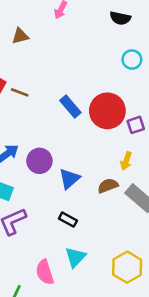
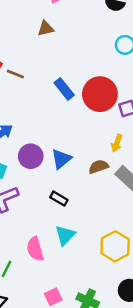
brown triangle: (20, 36) -> (46, 28), moved
purple circle: (39, 161) -> (31, 156), moved

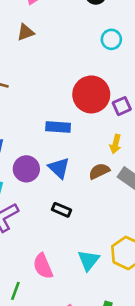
blue rectangle: (64, 89) -> (58, 127), moved, turned -40
blue triangle: (61, 159) -> (59, 168), turned -30
cyan triangle: (65, 235) -> (89, 260), moved

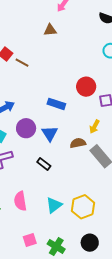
red circle: (91, 94) -> (86, 87), size x0.7

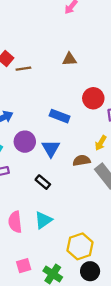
brown triangle: (50, 30) -> (69, 59), moved
brown line: (22, 63) -> (23, 69), turned -40
cyan triangle: (54, 205) -> (43, 220), moved
yellow hexagon: (83, 207) -> (80, 246), moved

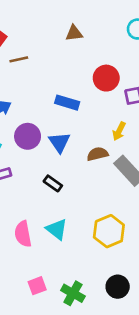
brown line: (23, 69) -> (19, 59), moved
cyan triangle: (43, 220) -> (57, 229), turned -42
yellow hexagon: (80, 246) -> (109, 231), moved

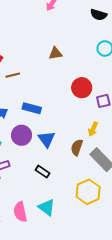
blue rectangle: (67, 103) -> (32, 108), moved
brown semicircle: (98, 154) -> (77, 147), turned -56
yellow hexagon: (109, 231) -> (88, 192), moved

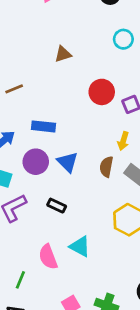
black rectangle: (42, 172) -> (57, 206), moved

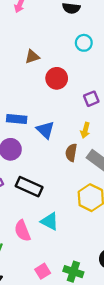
red circle: (102, 92) -> (57, 78), moved
blue triangle: (68, 162) -> (45, 130), moved
black rectangle: (57, 206) -> (29, 187), size x1.6

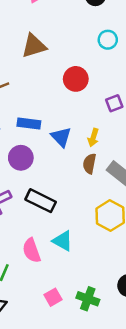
brown triangle: (32, 57) -> (34, 46), moved, size x1.5
yellow arrow: (85, 130) -> (93, 138), moved

